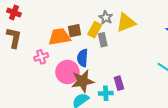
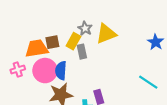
pink circle: (67, 72) -> (45, 71), moved

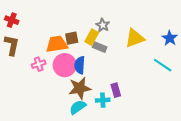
yellow triangle: (106, 34) -> (135, 38), moved
gray rectangle: (82, 52) -> (100, 47), turned -56
cyan line: (148, 82) -> (163, 65), moved

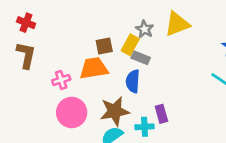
yellow triangle: (135, 38) -> (177, 24), moved
orange trapezoid: (57, 44) -> (94, 68), moved
pink circle: (65, 65) -> (72, 112), moved
blue semicircle: (80, 65) -> (133, 81), moved

